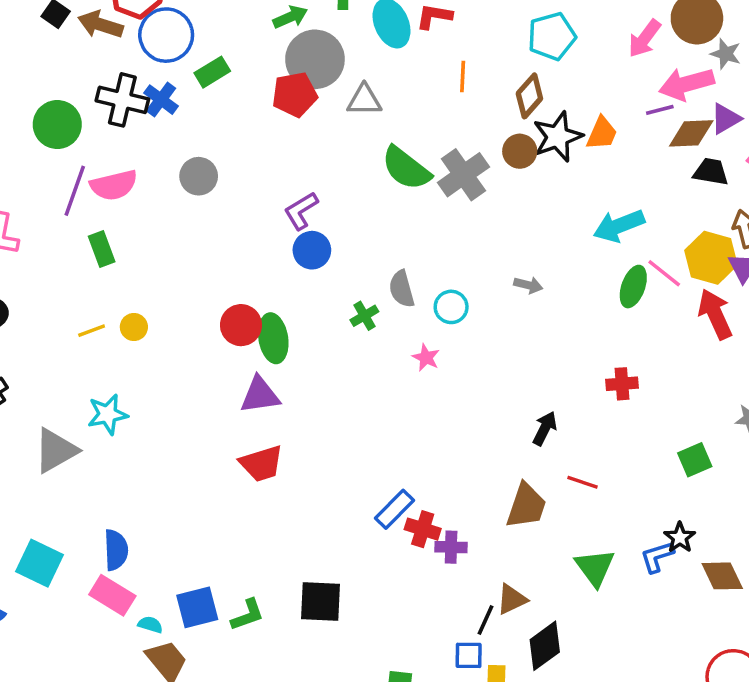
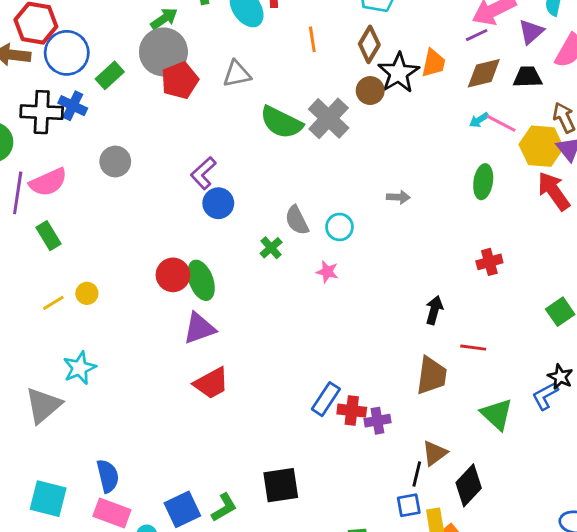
gray circle: (315, 59) -> (163, 52), moved
brown diamond: (691, 133) -> (484, 73), moved
cyan arrow: (619, 226) -> (479, 120), moved, size x0.5
pink line: (664, 273) -> (501, 123), moved

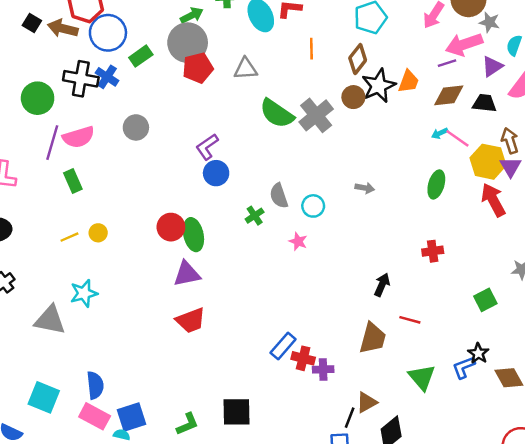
gray triangle: (43, 405) -> (50, 320), turned 44
blue square: (182, 509) -> (132, 417), moved

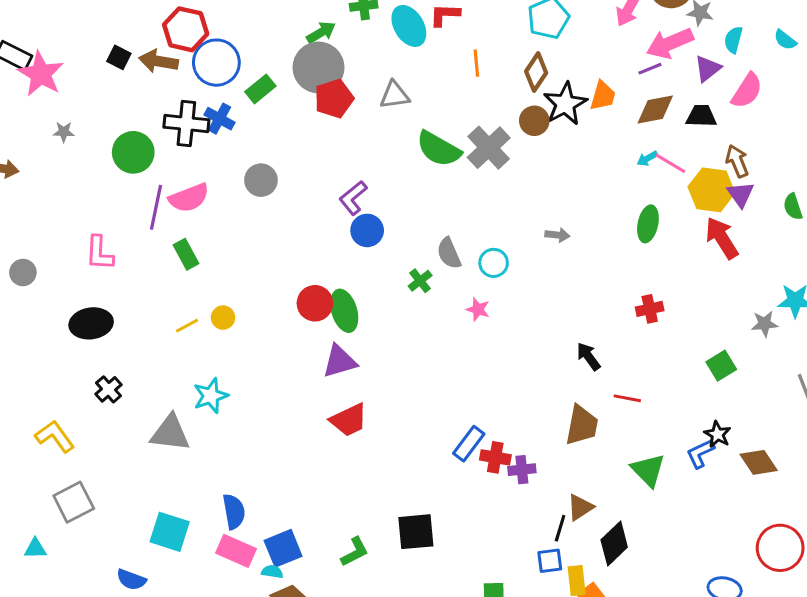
black arrow: (382, 285) -> (588, 356), turned -55

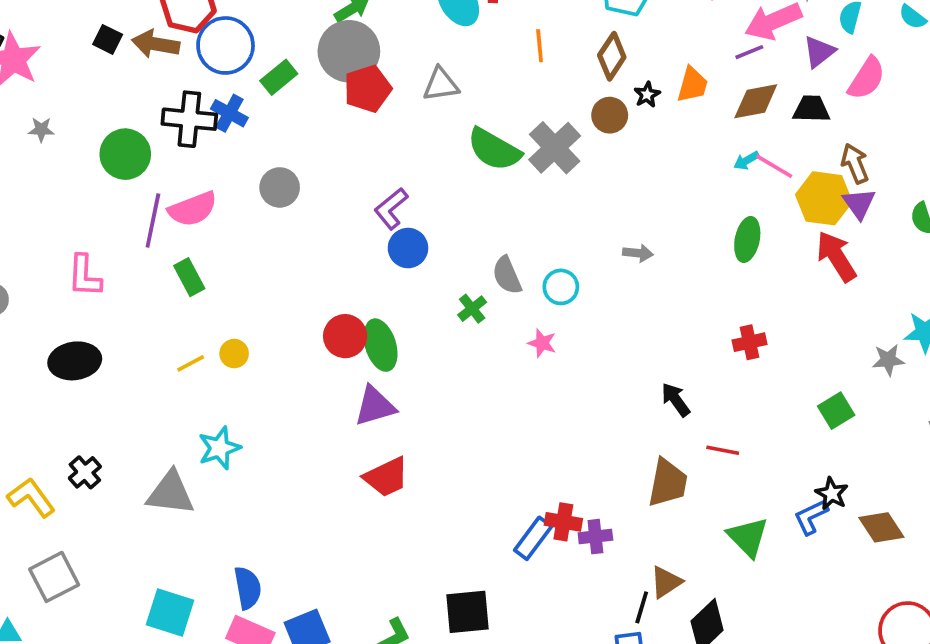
black star: (565, 104) -> (647, 95), size x0.5
black cross: (108, 389) -> (85, 472), moved
blue rectangle: (469, 444) -> (533, 538), moved

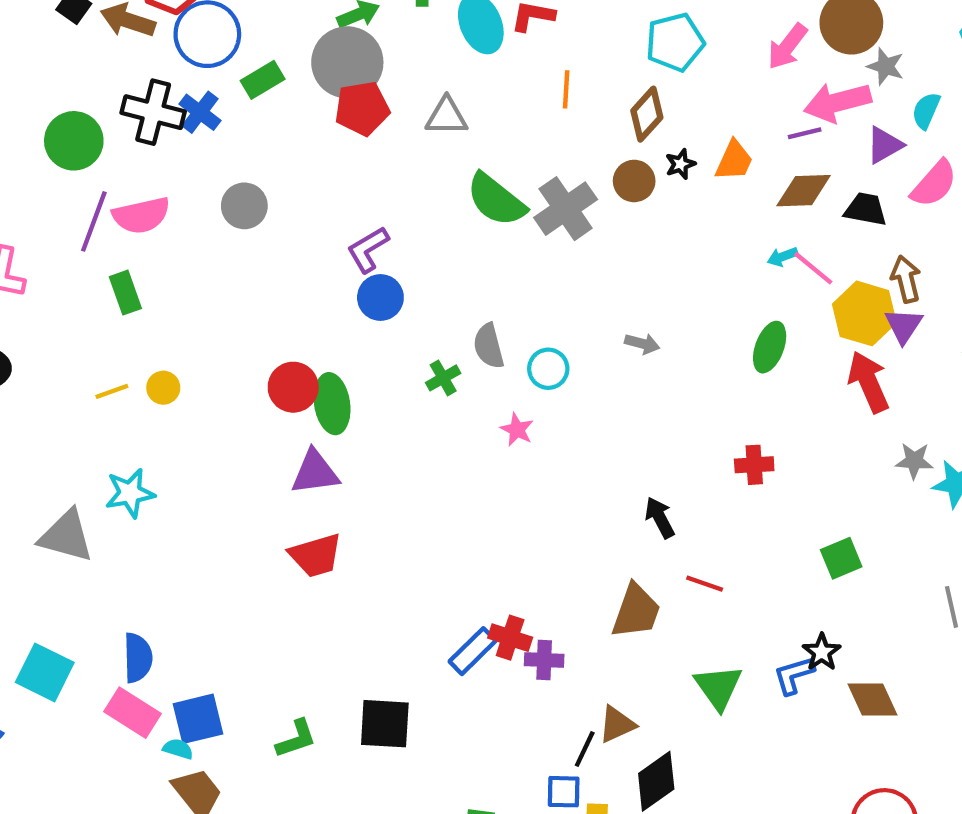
gray star: (888, 360) -> (914, 461), moved

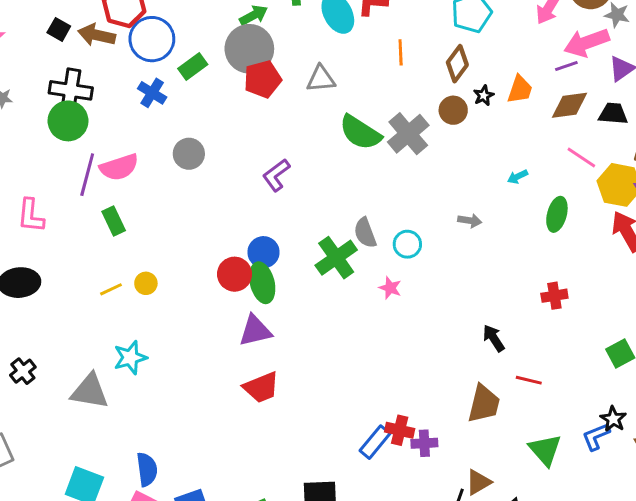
black cross: (153, 112) -> (71, 90), moved
cyan arrow: (782, 257) -> (518, 177), moved
blue circle: (380, 298) -> (263, 252), moved
green cross: (443, 378) -> (336, 258), size x1.8

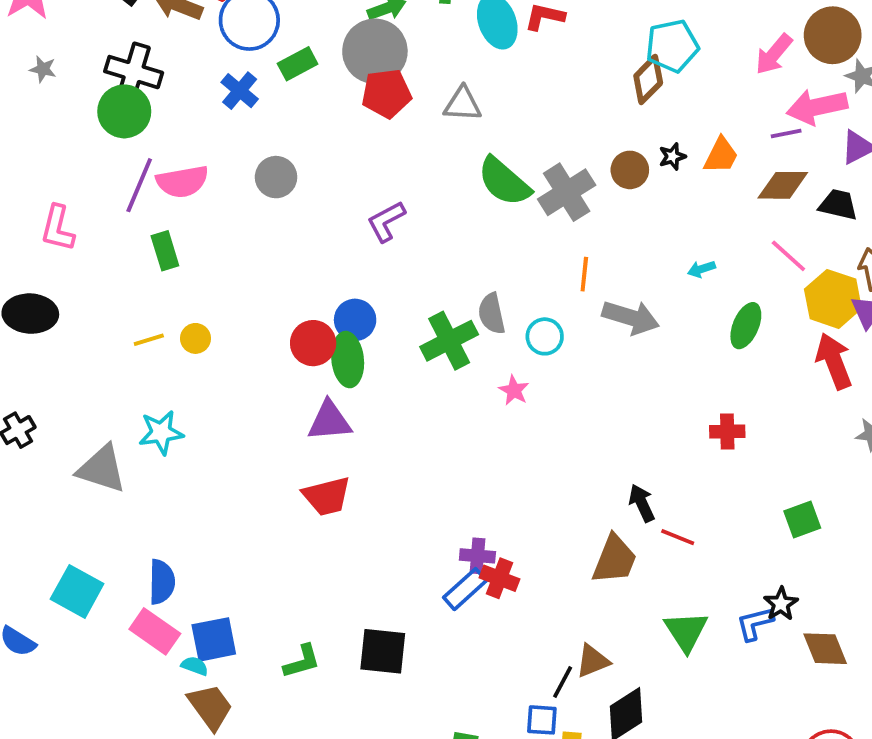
orange line: (401, 52) -> (584, 274), moved
brown diamond: (457, 64) -> (648, 79), moved
gray arrow: (470, 221) -> (631, 317), size x1.8
black arrow: (494, 338) -> (642, 503), moved
purple cross: (424, 443) -> (477, 556), moved

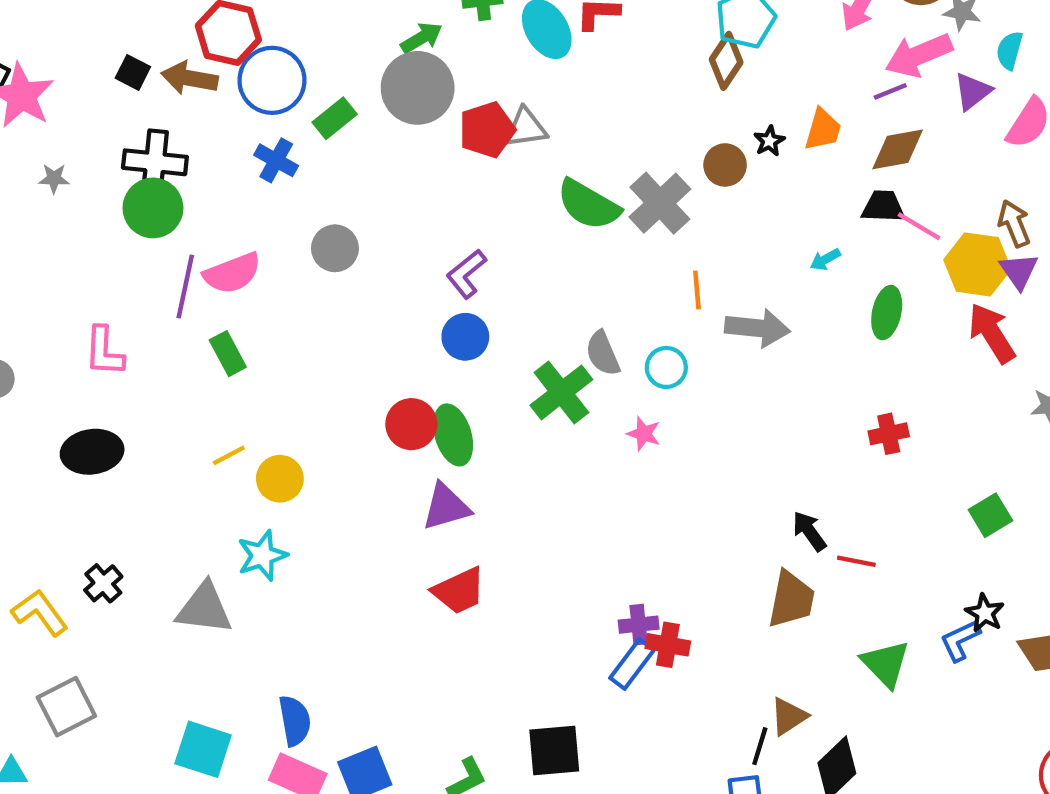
red pentagon: (386, 94) -> (487, 130), moved
black trapezoid: (838, 205) -> (883, 207), moved
blue circle: (355, 320) -> (465, 337), moved
yellow circle: (195, 338) -> (280, 479), moved, size x1.4

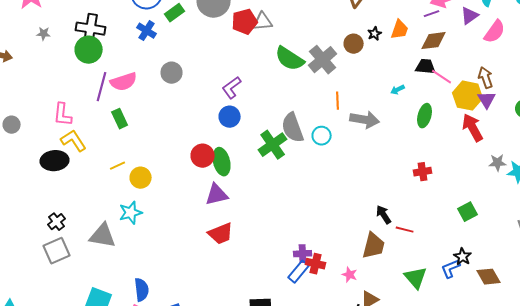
gray semicircle: (603, 353) -> (293, 128), size x1.4
pink star: (644, 434) -> (350, 275), moved
yellow L-shape: (40, 613) -> (74, 141), moved
gray square: (66, 707) -> (57, 251), moved

